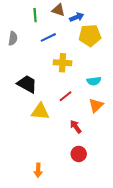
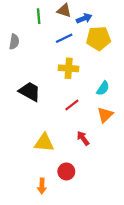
blue line: (48, 37) -> (64, 38), moved
cyan semicircle: (94, 81) -> (103, 88), turned -48
yellow triangle: (40, 111) -> (44, 143), moved
red circle: (79, 154) -> (66, 171), moved

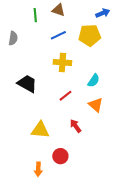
blue arrow: (84, 18) -> (103, 13), moved
orange triangle: (105, 115) -> (96, 105), turned -35

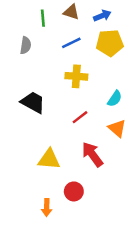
blue arrow: (103, 13) -> (102, 16), moved
gray semicircle: (13, 38) -> (26, 45), moved
red arrow: (76, 126) -> (92, 154), size x1.5

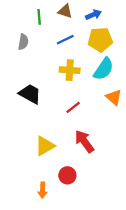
cyan semicircle: (115, 99) -> (104, 69), moved, size x1.5
orange triangle: (117, 128) -> (114, 97), moved
yellow triangle: (49, 159) -> (45, 146), turned -35

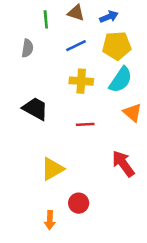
red line: (73, 107) -> (85, 124), turned 35
red arrow: (84, 141) -> (123, 164), moved

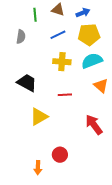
cyan semicircle: (121, 80) -> (92, 61), turned -145
yellow triangle: (52, 169) -> (39, 117), moved

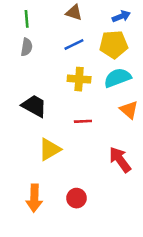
blue arrow: (83, 13) -> (121, 16), moved
green line: (35, 15) -> (27, 19), moved
orange arrow: (38, 168) -> (34, 198), moved, size x1.5

